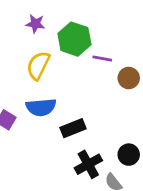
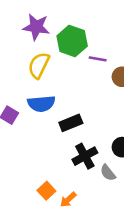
purple star: (35, 24) -> (36, 27), size x1.5

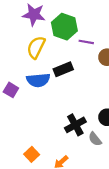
black rectangle: (71, 123) -> (63, 69), moved
orange square: (46, 191) -> (32, 154), moved

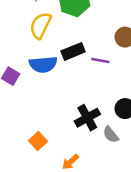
purple line: (86, 42) -> (100, 60), moved
orange square: (32, 154) -> (38, 141), moved

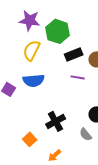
black rectangle: (73, 51) -> (74, 54), moved
black cross: (87, 118) -> (56, 121), moved

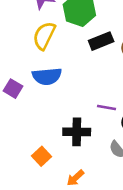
purple line: (78, 77) -> (107, 107), moved
black cross: (56, 121) -> (77, 132), turned 30

